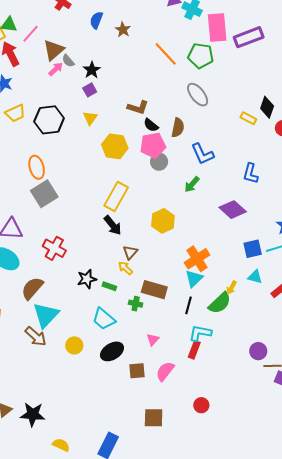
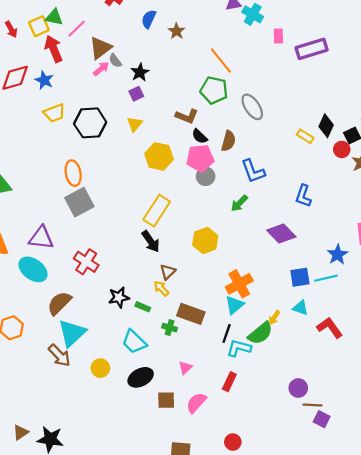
pink rectangle: (217, 28) -> (278, 36), size x0.5
green pentagon: (201, 56) -> (214, 90), moved
cyan L-shape: (200, 333) -> (239, 348), moved

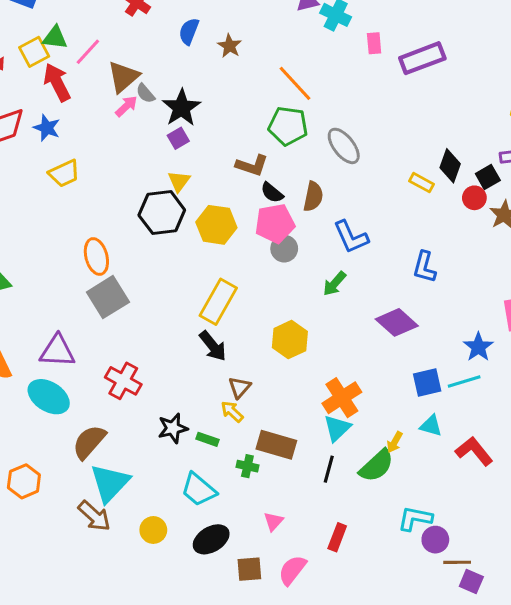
black star: (140, 72) -> (182, 108), size x1.4
black hexagon: (90, 123) -> (162, 213), moved
cyan L-shape: (239, 348) -> (415, 519), moved

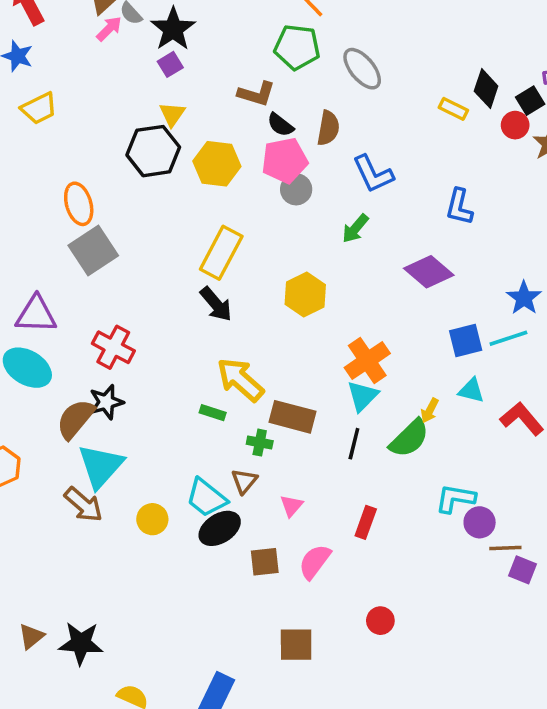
brown triangle: (240, 387) -> (244, 481), moved
yellow arrow: (232, 412) -> (240, 380), size x1.8
black star: (173, 428) -> (106, 402), moved
cyan trapezoid: (199, 490) -> (206, 498), moved

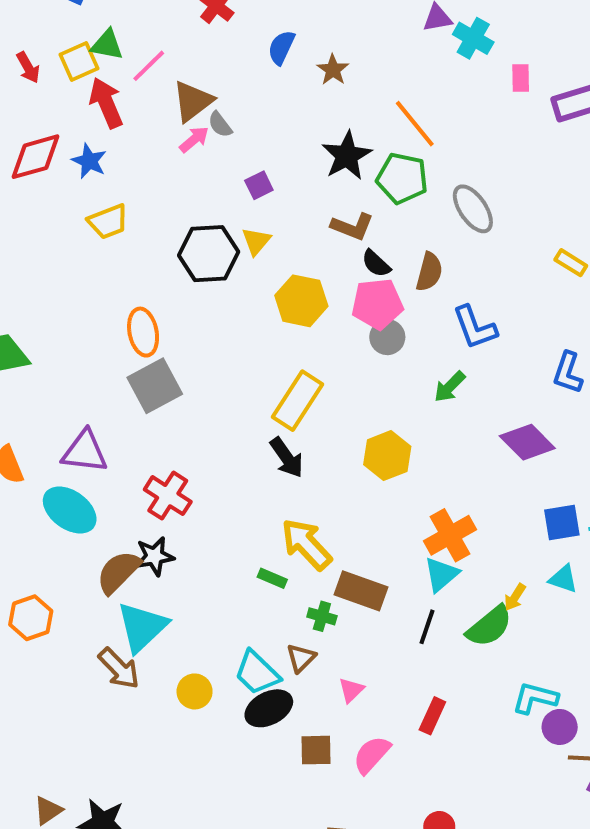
black star: (173, 29) -> (347, 156), moved
black hexagon: (153, 151) -> (209, 254), moved

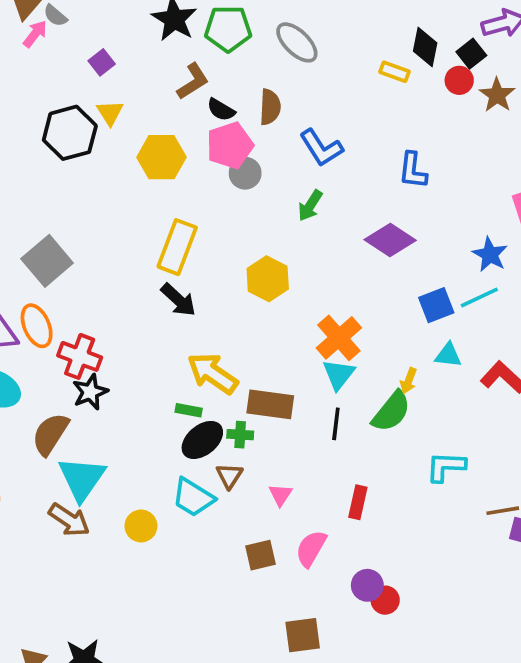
brown L-shape: (352, 227) -> (193, 81), turned -42
orange ellipse: (143, 332) -> (37, 326), moved
black star: (154, 556) -> (90, 392), moved
black ellipse: (269, 708) -> (202, 440), moved
purple circle: (560, 727) -> (367, 585), moved

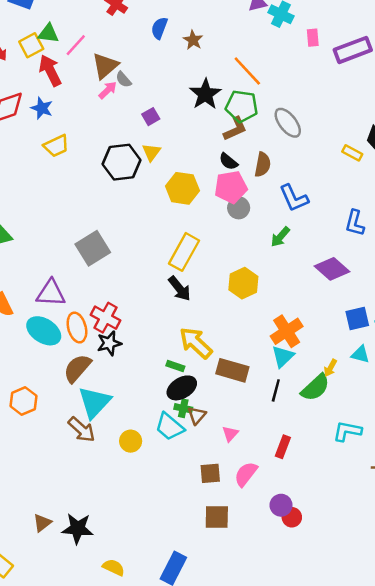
brown L-shape: (193, 81) -> (235, 129), moved
orange ellipse: (37, 326) -> (77, 328), moved
green cross: (240, 435) -> (183, 408), moved
brown square: (303, 635) -> (217, 517), moved

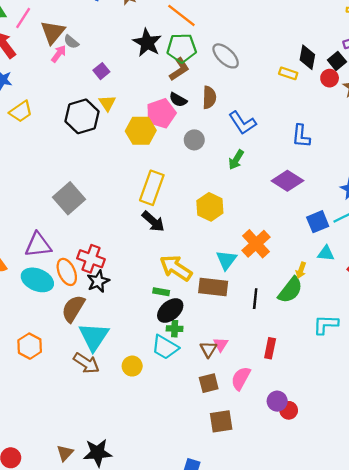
pink pentagon: (231, 187) -> (161, 113), moved
cyan triangle: (283, 356) -> (226, 260), moved
brown triangle: (197, 415) -> (208, 349), moved

